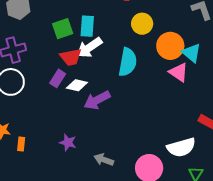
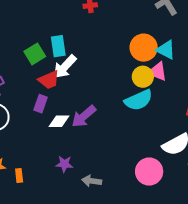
yellow circle: (142, 24) -> (143, 77), moved
cyan semicircle: (128, 62) -> (139, 100), moved, turned 68
white diamond: (77, 85) -> (59, 121), moved
gray arrow: (104, 160) -> (92, 181), moved

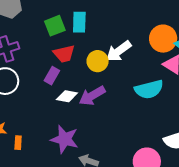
white arrow: (65, 67) -> (119, 51), moved
yellow circle: (143, 77) -> (98, 61), moved
purple star: (64, 164) -> (65, 139), size x1.6

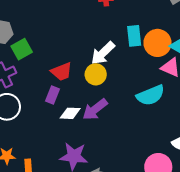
cyan rectangle: (79, 22) -> (134, 36), moved
green square: (55, 26) -> (22, 49), moved
white arrow: (119, 51) -> (103, 53), moved

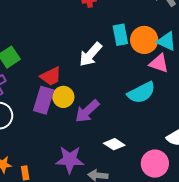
yellow circle: (96, 74) -> (63, 97), moved
purple rectangle: (52, 95) -> (44, 100), size x1.5
white diamond: (70, 113) -> (114, 144), moved, turned 35

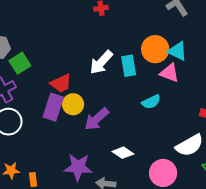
cyan rectangle: (120, 35) -> (129, 66), moved
cyan semicircle: (141, 93) -> (151, 102), size x0.7

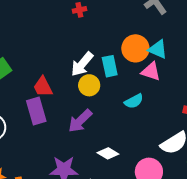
red trapezoid: (61, 83) -> (43, 87), turned 90
yellow circle: (73, 104) -> (89, 85), moved
purple rectangle: (53, 107) -> (36, 111), turned -32

